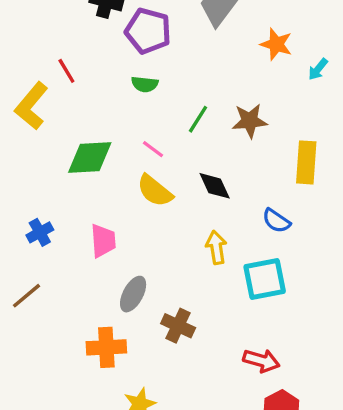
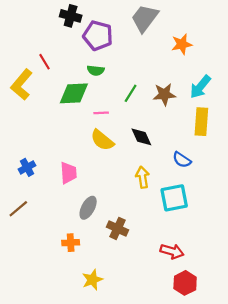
orange star: (276, 44) -> (182, 44), turned -30
cyan arrow: (318, 69) -> (200, 87), moved, size x1.6
pink line: (153, 149) -> (101, 113), turned -40
green diamond: (90, 157) -> (74, 93), moved
orange cross: (106, 347) -> (71, 243), size x0.7

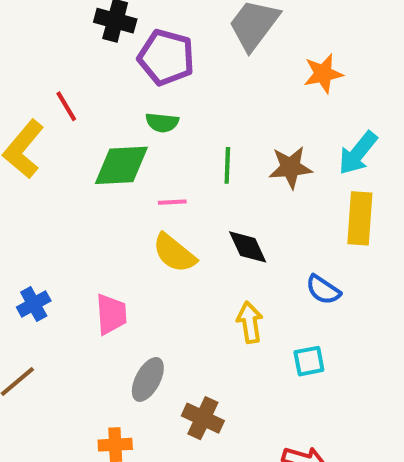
green line: (131, 93) -> (227, 165), turned -30
cyan square: (174, 198) -> (309, 361), size x0.6

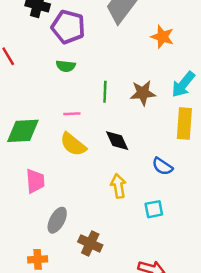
orange star: (323, 74) -> (162, 37), turned 30
green diamond: (121, 165) -> (23, 131), moved

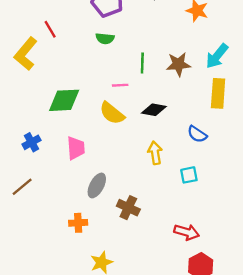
pink line: (72, 114) -> (120, 85), moved
black diamond: (117, 141) -> (154, 110), turned -55

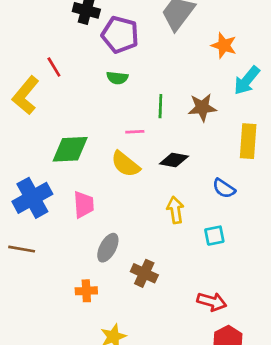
cyan arrow: (217, 56) -> (247, 80), moved
blue cross: (31, 142) -> (32, 198), size x1.8
brown line: (22, 187) -> (22, 249), turned 50

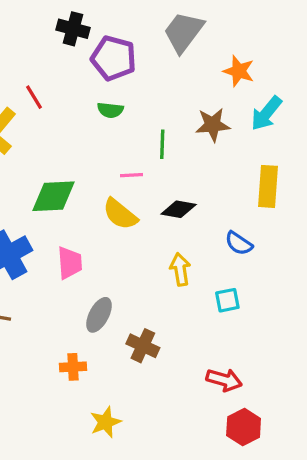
brown star: (202, 107) -> (213, 125), moved

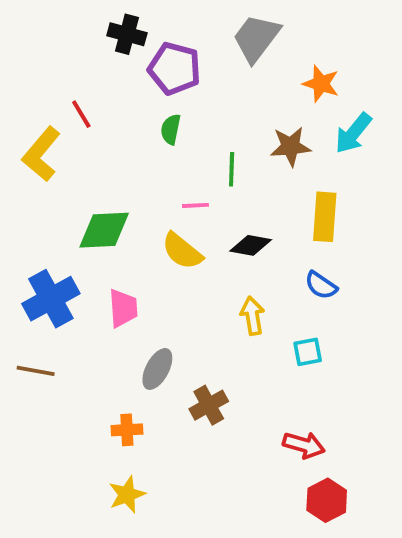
green semicircle: (110, 110) -> (171, 129), turned 95
yellow rectangle: (268, 186) -> (325, 217), moved
brown cross: (143, 346) -> (209, 405), turned 36
yellow star: (105, 422) -> (127, 495), moved

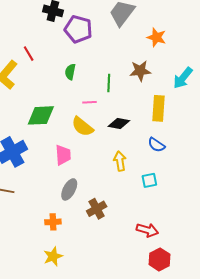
green semicircle: (171, 129) -> (70, 72), moved
cyan arrow: (353, 133) -> (183, 78), moved
pink trapezoid: (123, 308) -> (63, 155), moved

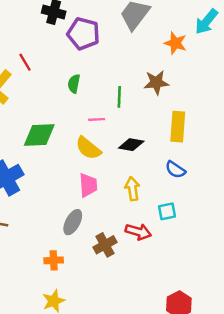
cyan arrow: (183, 78) -> (206, 22), moved
pink trapezoid: (63, 155) -> (88, 185), moved
red arrow: (147, 230) -> (138, 232), moved

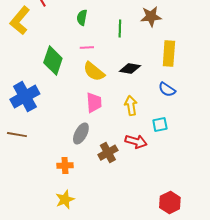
pink line: (97, 119) -> (87, 48), moved
green diamond: (39, 135) -> (53, 61), turned -68

